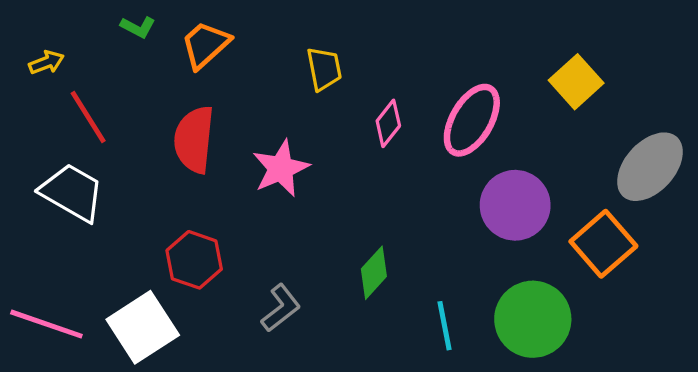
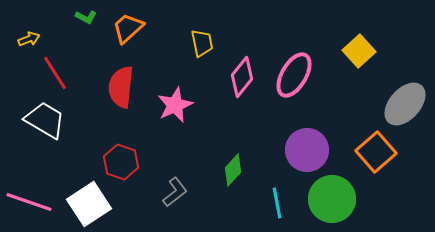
pink diamond: (388, 123) -> (242, 77), size x1.4
purple circle: (515, 205) -> (307, 150), moved

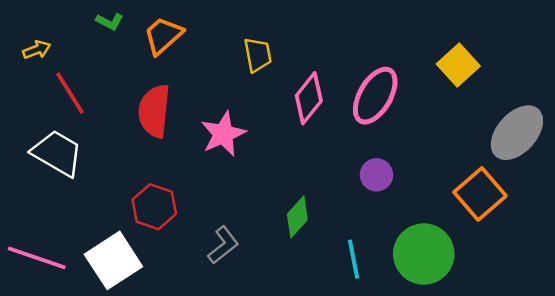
purple circle: (307, 150) -> (376, 175), moved, size x0.6

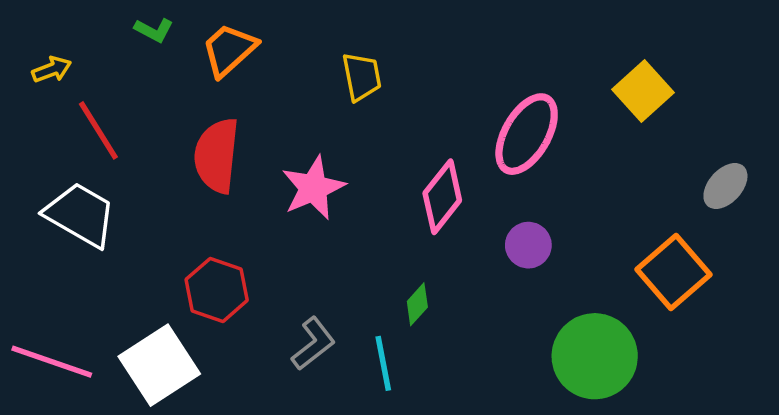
pink diamond: (309, 98) -> (442, 197), moved
gray ellipse: (517, 133) -> (725, 186), size x0.6
green diamond: (297, 217) -> (417, 304), size x0.7
cyan line: (353, 259) -> (383, 363), moved

